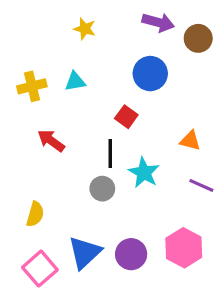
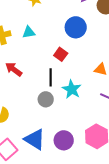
blue triangle: (85, 253) -> (35, 139), turned -45

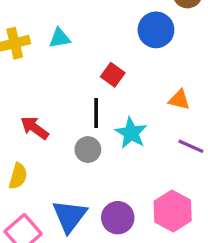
blue circle: (76, 27) -> (156, 30), moved
red arrow: (14, 69) -> (35, 128), moved
blue triangle: (35, 139) -> (70, 216), turned 35

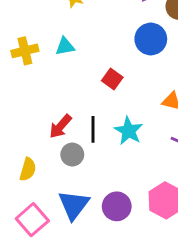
black line: (96, 113) -> (93, 129), moved
red arrow: (35, 128) -> (60, 126), moved, turned -85
gray circle: (88, 150) -> (72, 155), moved

